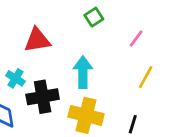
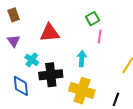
pink line: (136, 38) -> (100, 36), moved, turned -32
cyan arrow: (83, 72) -> (82, 59), size x0.7

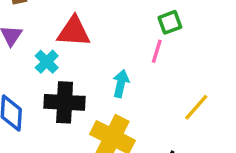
green square: (93, 19) -> (170, 22), moved
cyan cross: (32, 60) -> (47, 62), moved

